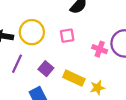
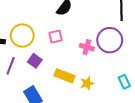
purple square: (46, 69) -> (35, 61), moved

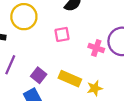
yellow circle: (22, 36) -> (24, 17), moved
purple square: (35, 61) -> (39, 75), moved

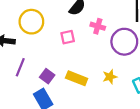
pink cross: (96, 48) -> (98, 26), moved
yellow star: (95, 88) -> (110, 77), moved

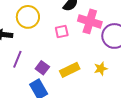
pink cross: (98, 26) -> (90, 21), size x1.6
yellow rectangle: (77, 78) -> (70, 70), turned -48

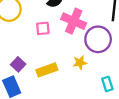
yellow star: (101, 69) -> (80, 63), moved

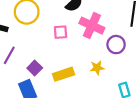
purple circle: (98, 39) -> (116, 45), size x0.7

